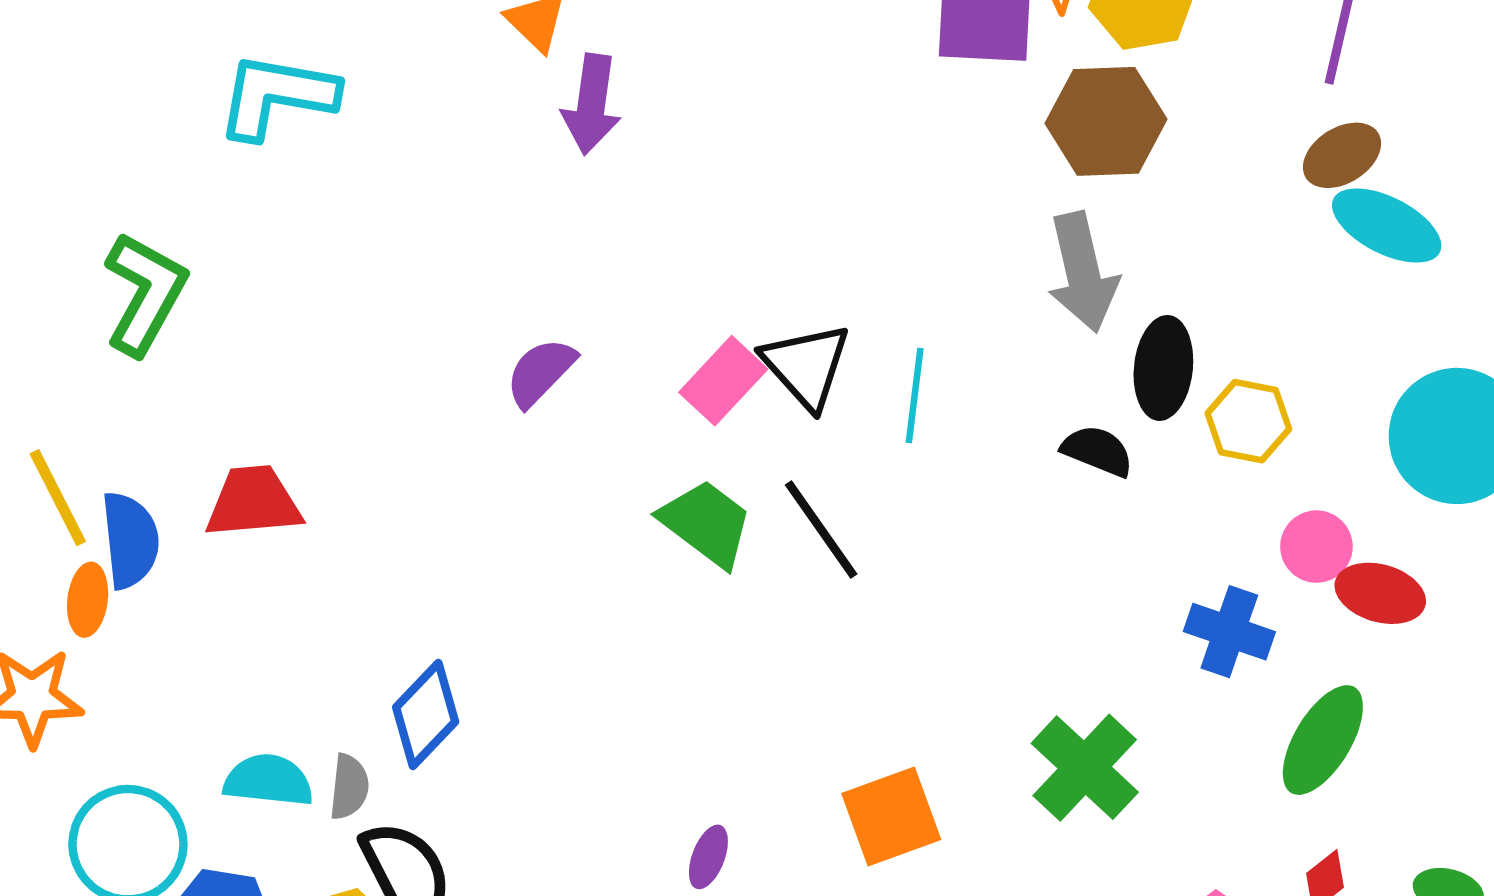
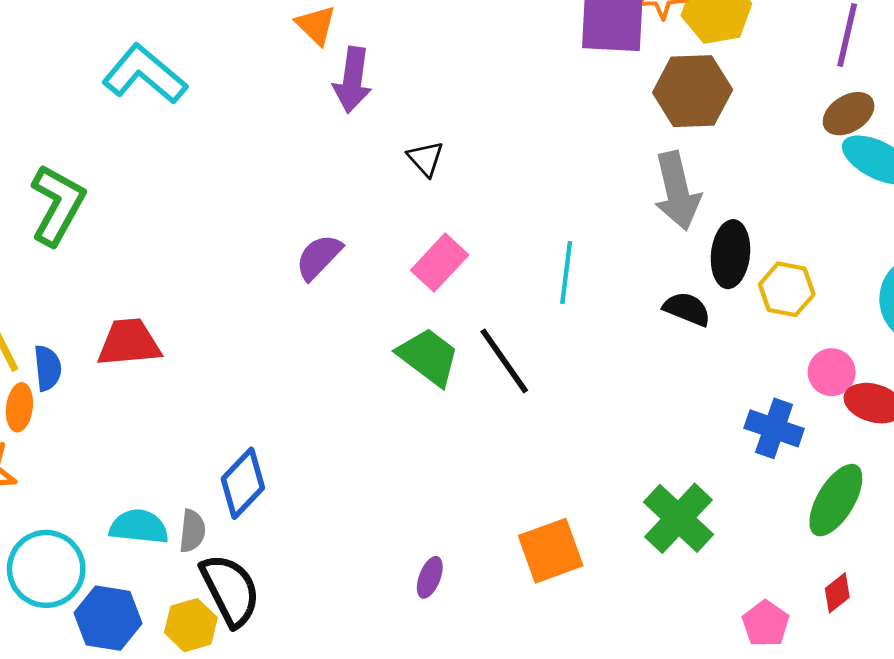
cyan L-shape: (277, 96) -> (145, 74), turned 30
black triangle: (806, 366) -> (426, 159), moved, size x0.6
blue semicircle: (130, 540) -> (48, 368), size x0.7

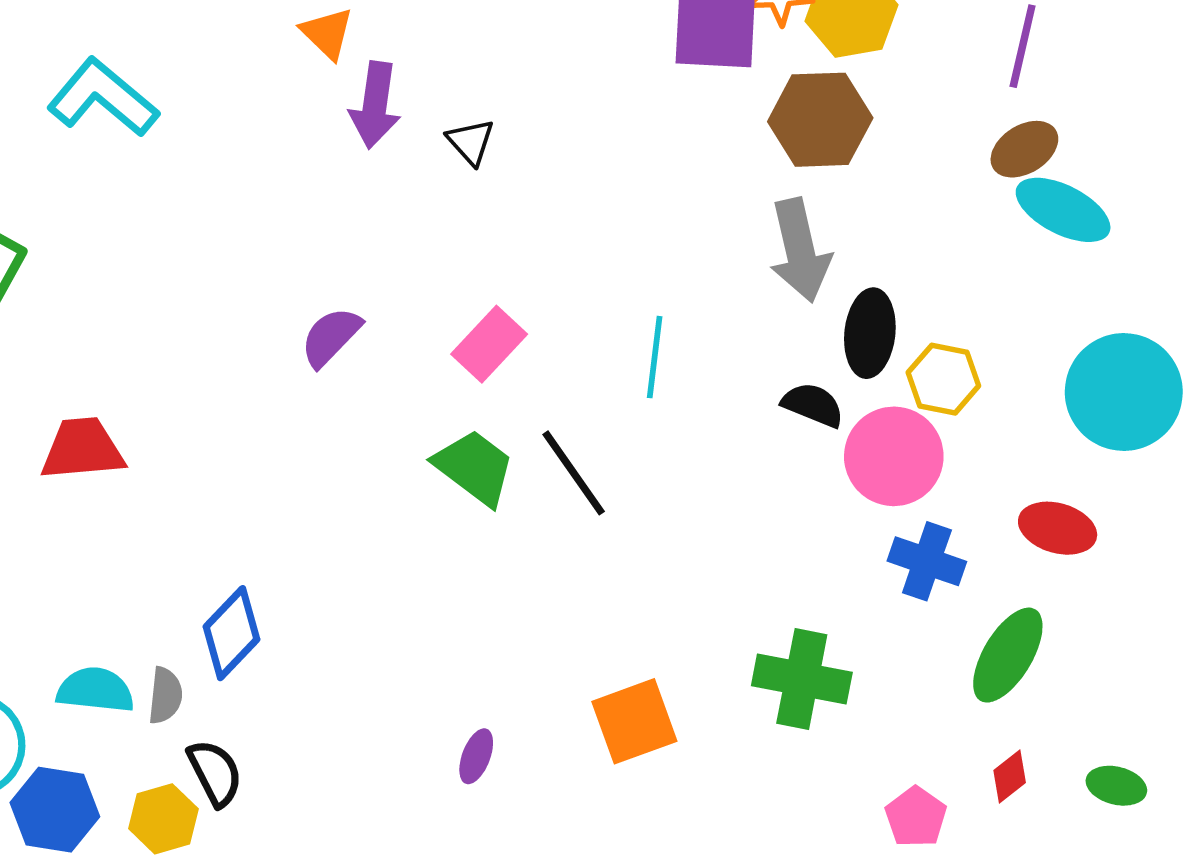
black triangle: (426, 159) -> (471, 142), moved
pink circle: (832, 372) -> (894, 456), moved, size x1.6
green cross: (678, 518) -> (802, 679), turned -32
black semicircle: (230, 590) -> (215, 773), size x0.7

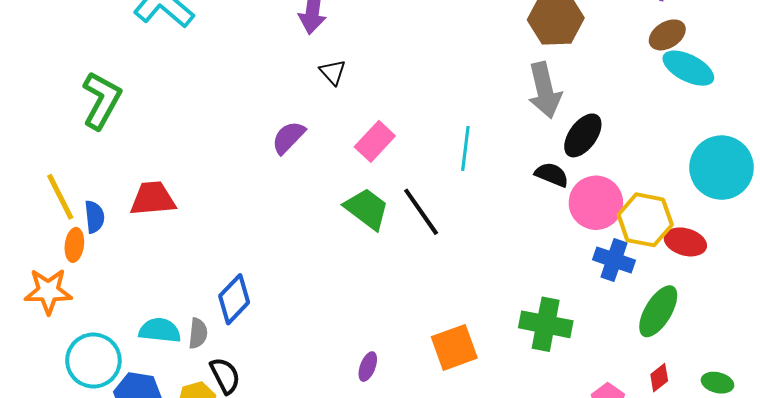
black triangle: (471, 142) -> (333, 72), moved
black ellipse: (870, 333) -> (583, 135), turned 30
yellow hexagon: (943, 379) -> (645, 220), moved, size x1.4

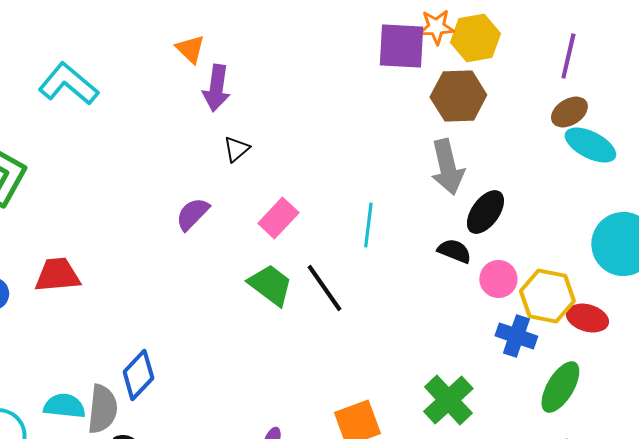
black triangle: (333, 72) -> (236, 149), turned 32
pink circle: (596, 203) -> (498, 279), size x0.7
green cross: (546, 324) -> (448, 400), turned 36
gray semicircle: (198, 333) -> (102, 409), size x1.6

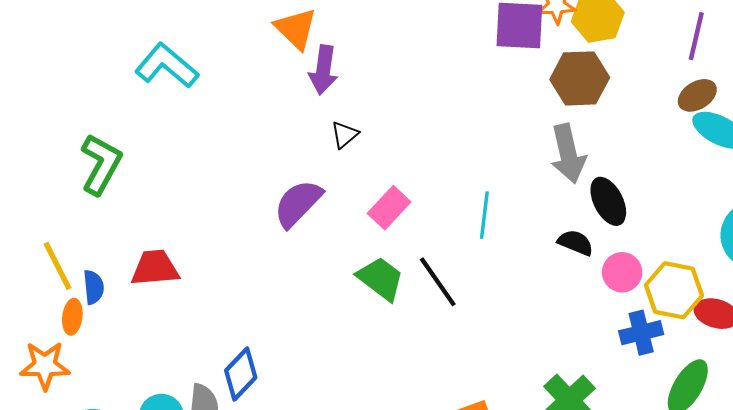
orange triangle: (190, 49) -> (296, 29), size x1.4
black ellipse: (485, 212) -> (608, 201), turned -63
purple semicircle: (192, 214) -> (298, 203), size x1.4
blue cross: (516, 336) -> (641, 333), turned -33

